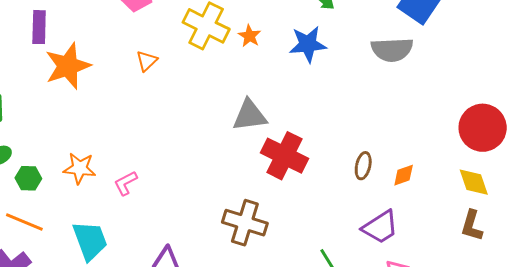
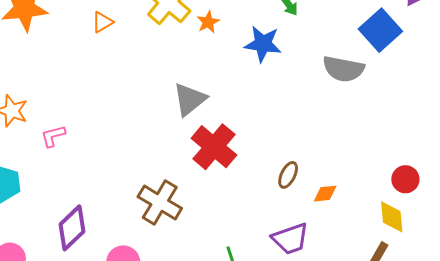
gray triangle: (250, 115) -> (190, 99), turned -45
red circle: (483, 128) -> (405, 179), moved, size x0.6

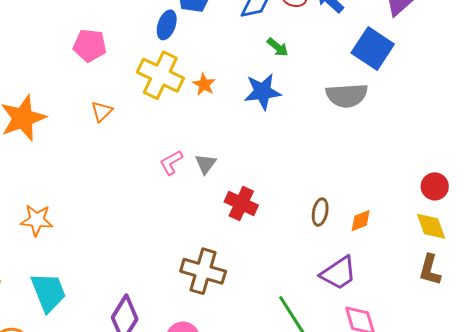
gray triangle: (190, 99) -> (206, 164), size x0.6
pink L-shape: (53, 136) -> (171, 163), moved
red cross: (214, 147) -> (241, 204), size x0.7

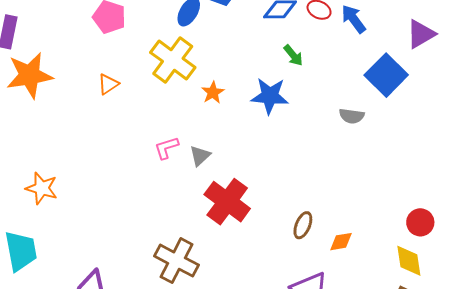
orange star: (204, 84) -> (213, 92), moved
gray semicircle: (347, 95) -> (352, 116), size x0.6
red cross: (241, 204) -> (227, 202), size x1.4
orange star: (37, 220) -> (42, 188), moved

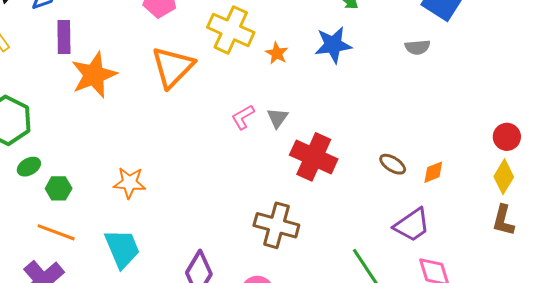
orange triangle: (108, 84) -> (173, 67), size x2.0
brown ellipse: (303, 225) -> (393, 164), turned -68
yellow diamond: (409, 261) -> (504, 177), turned 52

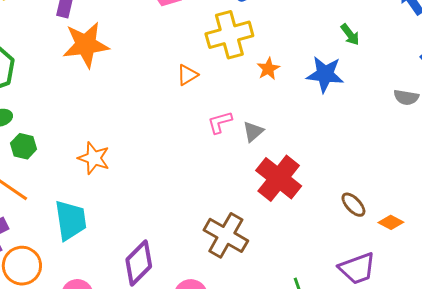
yellow cross: (231, 30) -> (229, 35), turned 36
orange triangle: (173, 67) -> (187, 75), moved, size x0.5
orange diamond: (433, 172) -> (391, 222), turned 35

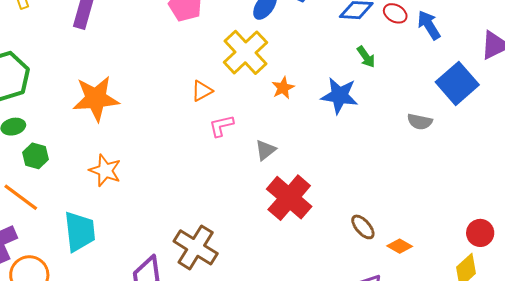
yellow cross: (229, 35) -> (245, 52), turned -30
orange star: (86, 45) -> (96, 99), moved
pink L-shape: (220, 122) -> (221, 126), moved
brown cross: (226, 235) -> (196, 247), moved

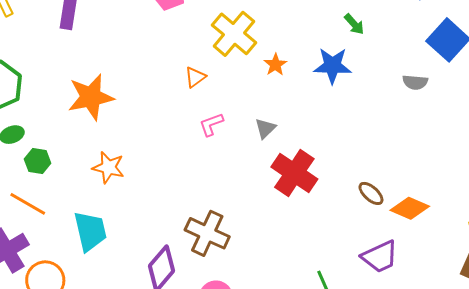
pink L-shape: (221, 126) -> (211, 124), moved
orange diamond: (400, 246) -> (410, 208), size x1.5

